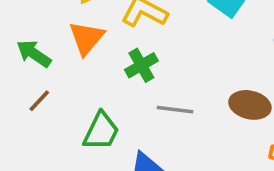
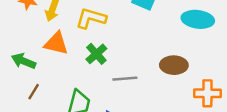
orange triangle: (86, 38) -> (56, 43), turned -45

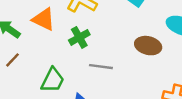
brown ellipse: (174, 65) -> (148, 46), moved

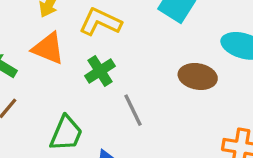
gray line: (101, 67) -> (133, 110), turned 60

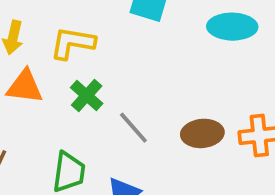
brown ellipse: (198, 76) -> (202, 133), moved

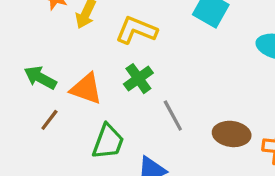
orange triangle: (25, 87) -> (86, 89), moved

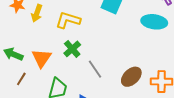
orange triangle: (86, 89) -> (42, 58), turned 50
brown ellipse: (232, 134) -> (131, 77), turned -45

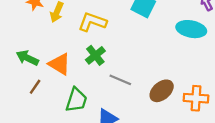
orange triangle: (42, 58) -> (60, 64), turned -35
gray line: (95, 69) -> (120, 80), turned -36

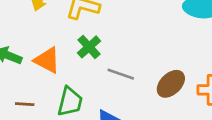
brown line: (35, 87) -> (25, 104), moved, turned 63

